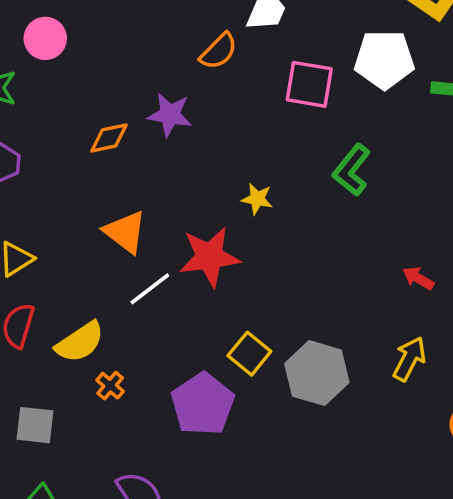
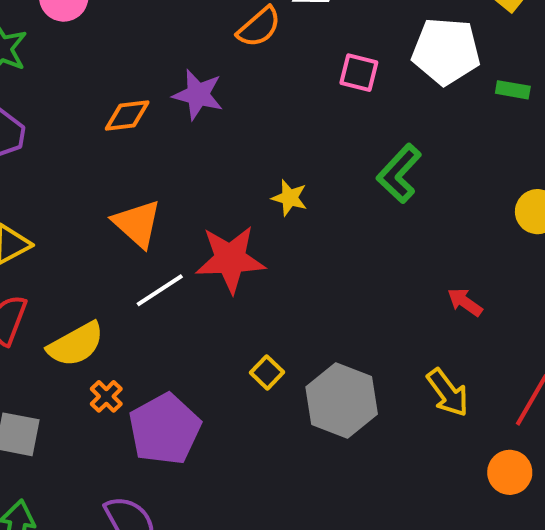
pink square: (309, 84) -> (359, 73), size x0.7
yellow square: (249, 354) -> (267, 372), size x0.7
yellow arrow: (409, 359) -> (448, 393), turned 111
purple pentagon: (203, 404) -> (165, 429), moved

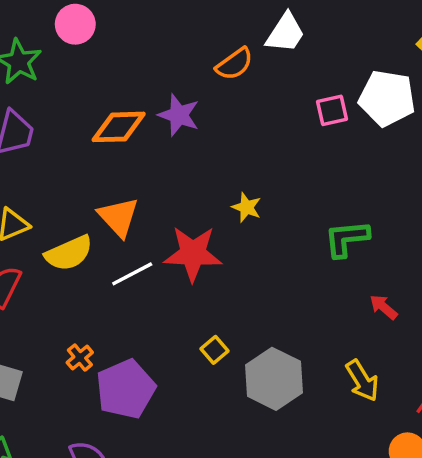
pink square: (359, 73) -> (332, 110), moved, turned -32
orange diamond: (127, 115) -> (119, 127), size x1.4
green L-shape: (399, 173) -> (347, 239), moved, turned 36
yellow semicircle: (76, 344) -> (69, 253), moved

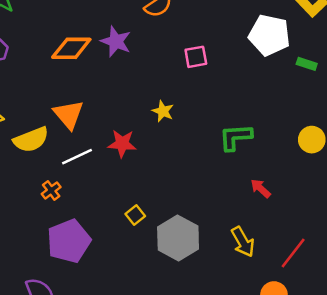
pink square: (332, 110) -> (196, 57), moved
red star: (193, 254) -> (122, 144), size x0.7
orange cross: (80, 357) -> (51, 190), moved

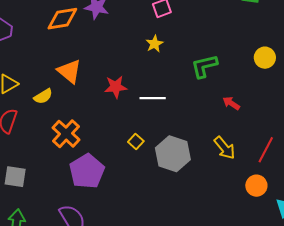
yellow star: (163, 111) -> (155, 44), moved, turned 30
yellow semicircle: (31, 140) -> (43, 96), size x0.7
white line: (77, 157) -> (153, 98), moved, turned 35
orange cross: (51, 190) -> (66, 134), size x1.8

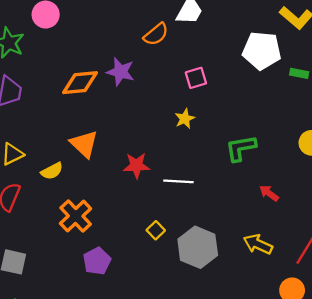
yellow arrow: (225, 148) -> (258, 244), turned 150
purple pentagon: (87, 171) -> (97, 261), size x0.7

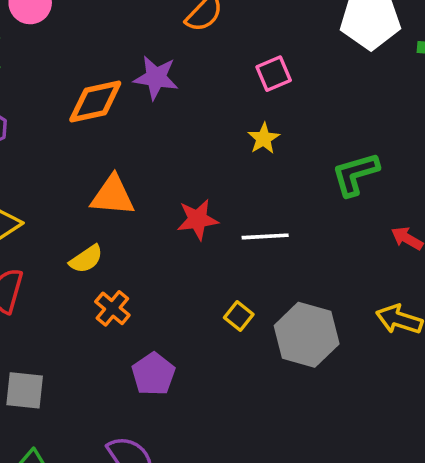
orange triangle: (84, 144) -> (113, 196), turned -32
yellow semicircle: (52, 171) -> (86, 259), moved
orange cross: (76, 216) -> (112, 308), size x0.7

